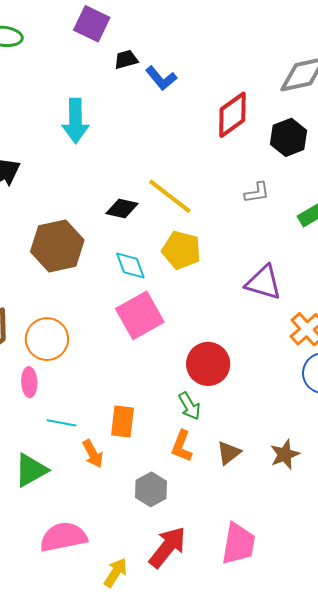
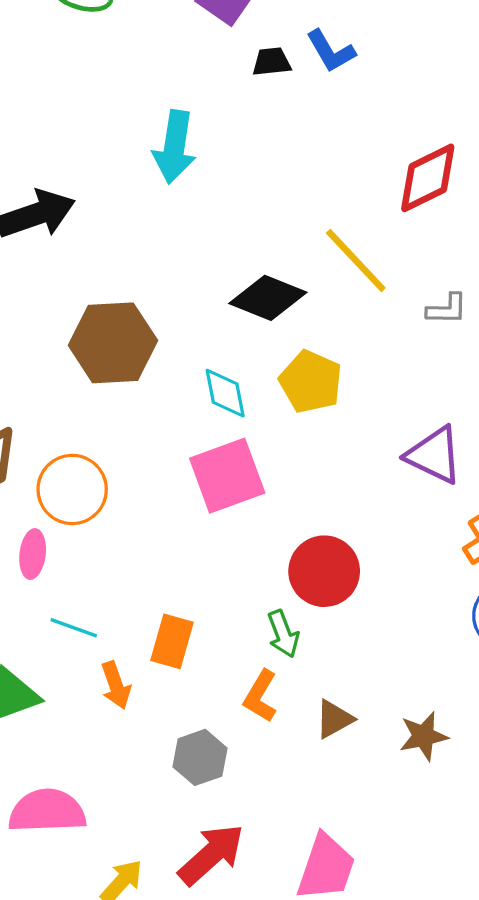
blue L-shape: (161, 78) -> (331, 51), moved
yellow line: (170, 196) -> (356, 261), moved
black diamond: (122, 209) -> (268, 298), moved, size x1.4

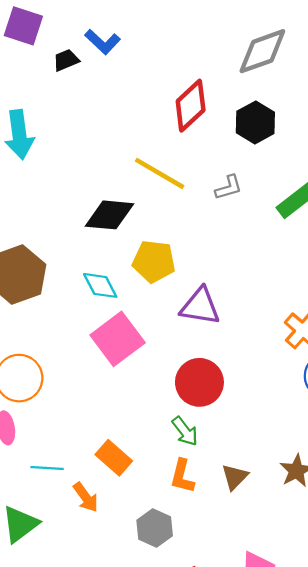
purple triangle: (434, 455) -> (200, 306), moved
orange rectangle: (172, 641) -> (114, 458), turned -48

